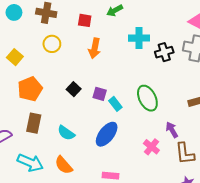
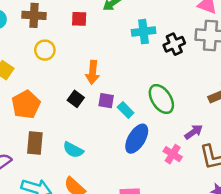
orange arrow: (95, 48) -> (93, 72), moved
purple arrow: (172, 130) -> (194, 132), turned 91
blue ellipse: (107, 134) -> (137, 139), moved

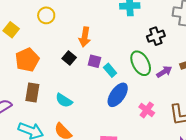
black cross: (174, 44) -> (156, 36), moved
purple arrow: (194, 132) -> (164, 72), moved

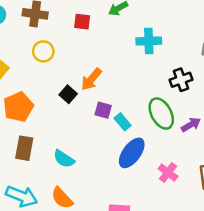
orange arrow: (85, 37) -> (91, 79), turned 30
black square: (69, 58) -> (68, 94), moved

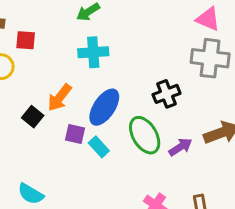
red square: (82, 22) -> (26, 40), moved
cyan cross: (149, 41) -> (93, 52), moved
blue ellipse: (132, 153) -> (104, 107), moved

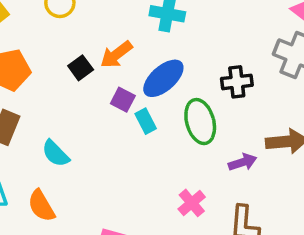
purple arrow: (180, 147) -> (243, 162), moved

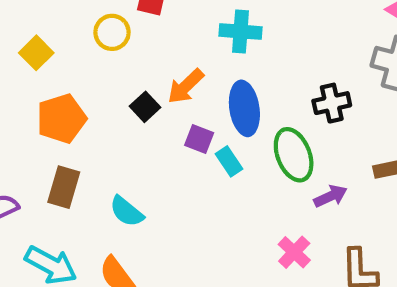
blue ellipse: (163, 78) -> (244, 108), turned -51
purple arrow: (243, 162) -> (331, 196), moved

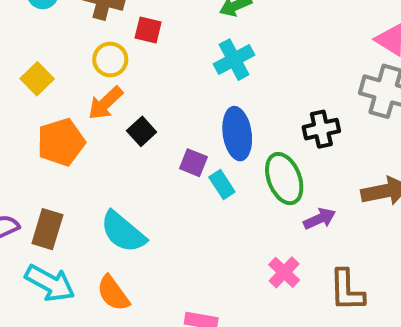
cyan cross: (241, 31) -> (234, 60), turned -33
orange arrow: (186, 86) -> (105, 103), moved
brown rectangle: (64, 187) -> (47, 229), moved
cyan semicircle: (127, 211) -> (123, 232), size x1.4

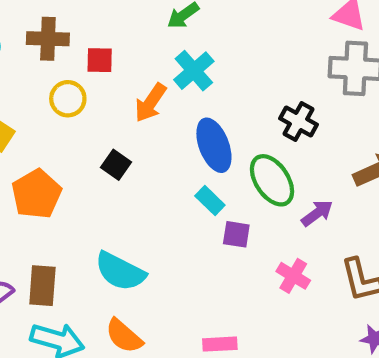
orange arrow: (105, 103) -> (150, 103), moved
black cross: (321, 129) -> (299, 121), turned -36
purple square: (193, 163) -> (236, 234), moved

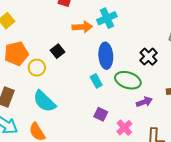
yellow circle: (68, 99) -> (37, 68), moved
orange arrow: (150, 103) -> (82, 27), turned -144
green ellipse: (272, 180) -> (128, 80), turned -55
purple square: (236, 234) -> (101, 114), moved

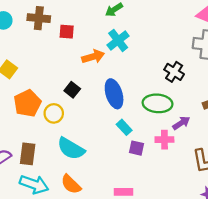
blue ellipse: (106, 56) -> (114, 94), moved
cyan rectangle: (96, 81) -> (124, 127), moved
pink cross: (124, 128) -> (164, 140), moved, turned -35

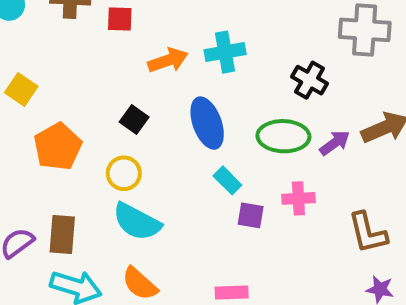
cyan cross: (118, 40) -> (225, 52), moved, turned 30
yellow circle: (54, 113) -> (124, 173), moved
purple arrow: (181, 123) -> (335, 143), moved

